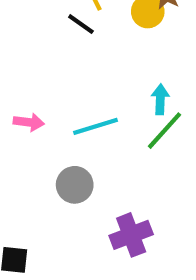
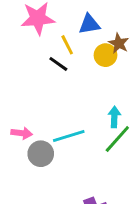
gray circle: (75, 185) -> (41, 154), moved

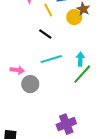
black line: (58, 64) -> (45, 34), moved
cyan line: (69, 136) -> (51, 59), moved

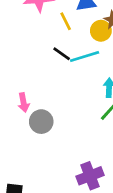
cyan line: (51, 59) -> (85, 57), moved
pink arrow: (17, 70) -> (24, 103), turned 72

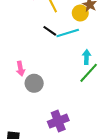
purple cross: (90, 176) -> (58, 121), moved

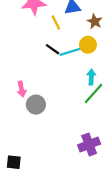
yellow circle: (80, 13) -> (88, 45), moved
purple cross: (58, 121) -> (89, 144), moved

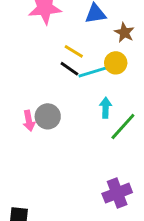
yellow line: (56, 23) -> (74, 51), moved, turned -32
cyan arrow: (91, 77) -> (106, 108), moved
gray circle: (36, 105) -> (48, 116), moved

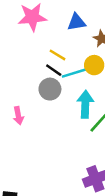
cyan arrow: (106, 108) -> (85, 104), size x1.5
gray circle: (48, 116) -> (50, 89), moved

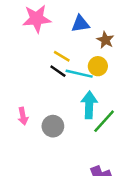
cyan line: (75, 73) -> (79, 74), turned 30
gray circle: (50, 89) -> (53, 126), moved

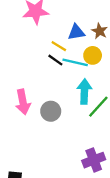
blue triangle: (80, 24) -> (76, 32), moved
pink arrow: (23, 116) -> (23, 102), size x1.5

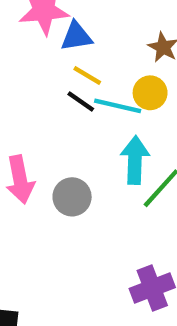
blue triangle: (76, 32) -> (76, 36), moved

